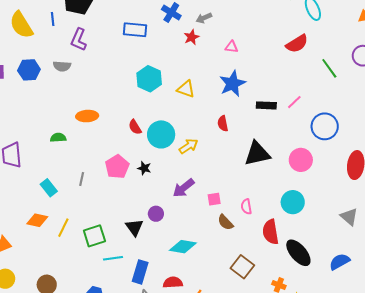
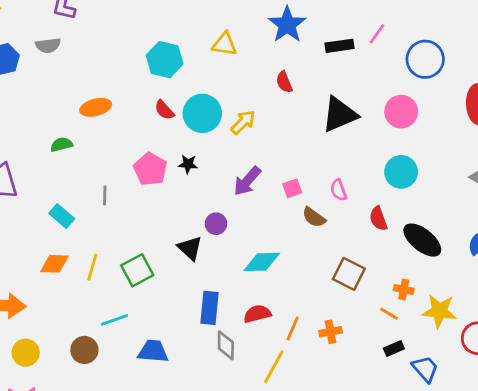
cyan hexagon: (149, 79) -> (165, 60), moved
red semicircle: (271, 232) -> (378, 219), size x0.7
cyan line: (113, 258) -> (115, 320), moved

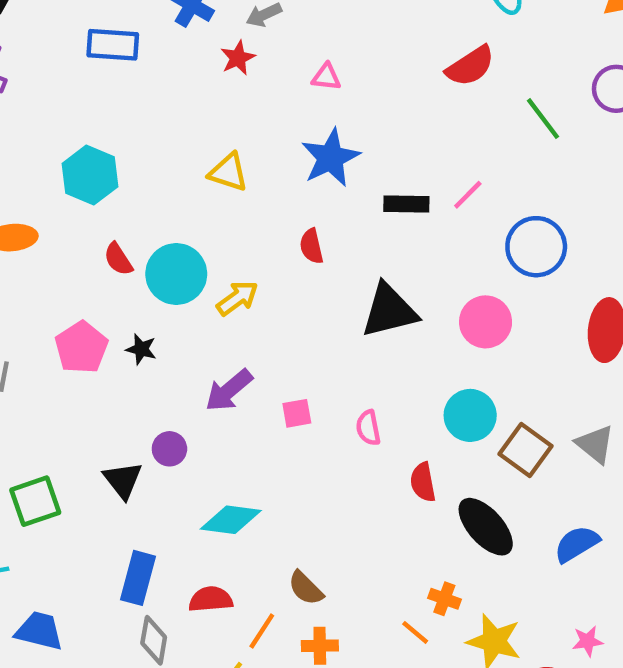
cyan hexagon: (165, 60) -> (90, 175), moved
brown semicircle: (314, 217) -> (306, 588), moved
brown square: (349, 274) -> (525, 450), moved

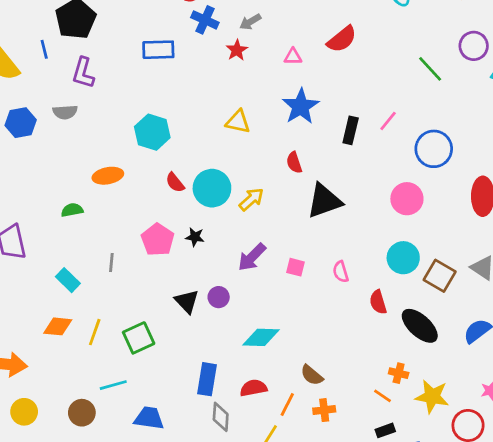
red semicircle: (470, 66) -> (342, 39), moved
black rectangle: (406, 204) -> (351, 130), turned -72
black triangle: (389, 311) -> (324, 201), moved
pink square: (297, 413) -> (295, 267), turned 30
black triangle: (123, 480) -> (187, 301), moved

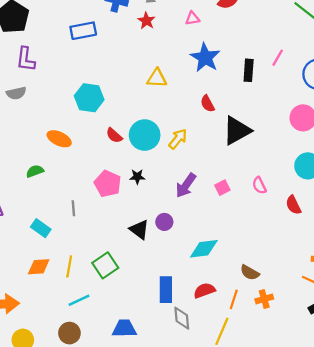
orange ellipse: (108, 176) -> (59, 139), turned 45
pink square: (295, 267) -> (222, 188), turned -32
cyan line: (113, 385) -> (79, 300), moved

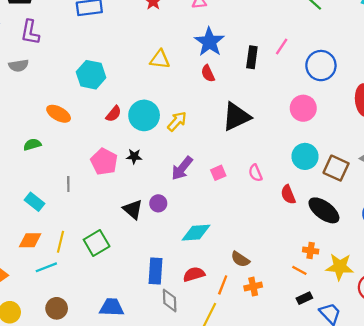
red semicircle: (207, 104) -> (208, 73), moved
red semicircle: (114, 135) -> (114, 114), turned -96
cyan line: (79, 300) -> (46, 267), moved

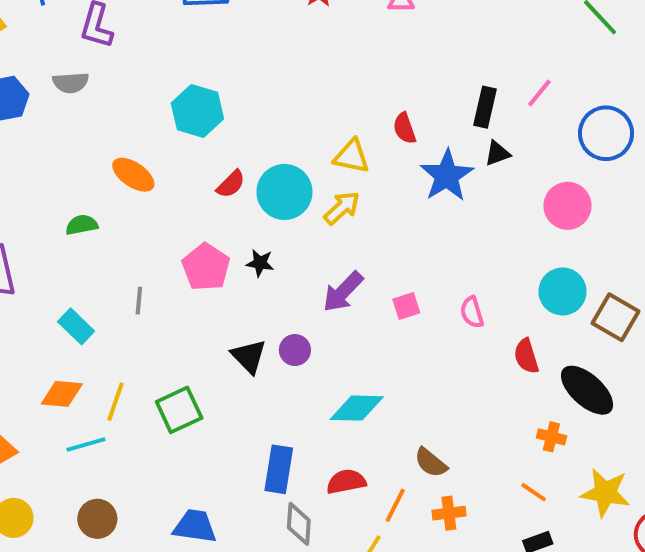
blue star: (209, 42) -> (447, 176), moved
yellow triangle: (160, 59) -> (352, 156), moved
black triangle: (236, 117) -> (497, 153), moved, size x0.5
orange cross: (311, 251) -> (551, 437), moved

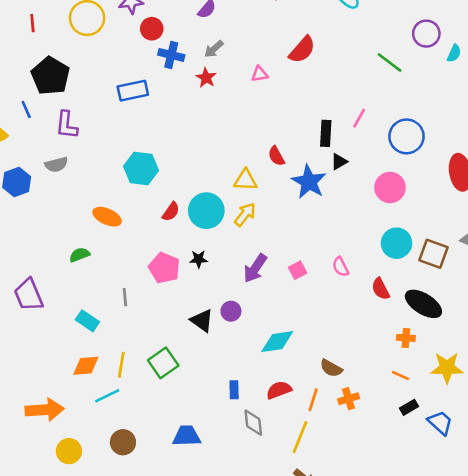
blue rectangle: (279, 469) -> (234, 390), size x0.6

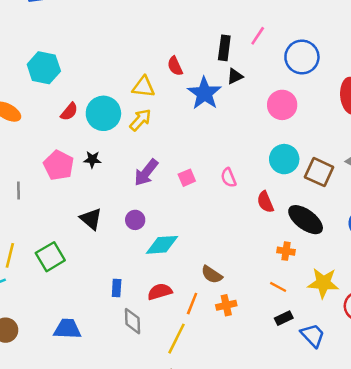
purple circle: (231, 311) -> (135, 220), moved

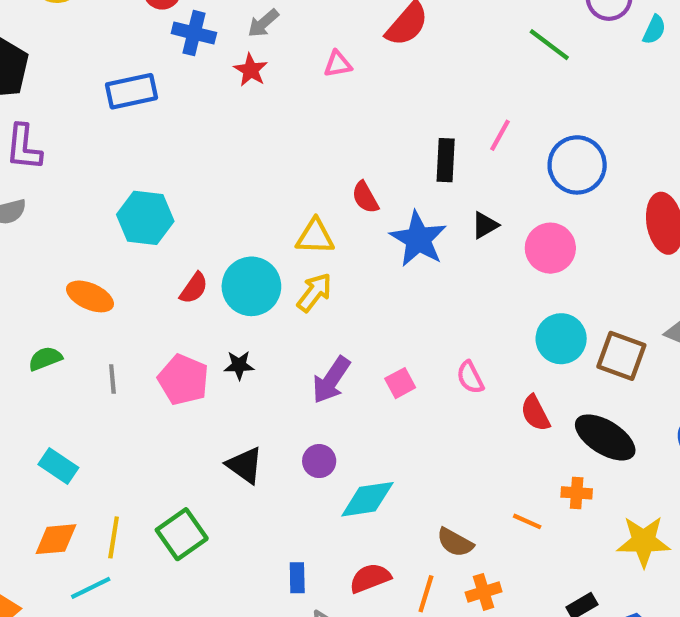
black triangle: (235, 76) -> (485, 225), moved
gray line: (18, 190) -> (112, 379), moved
orange line: (278, 287) -> (527, 521), moved

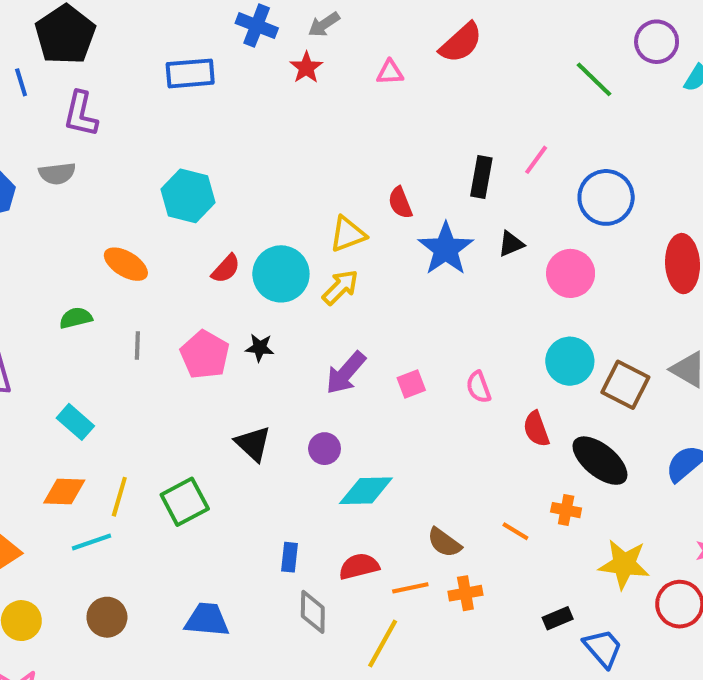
yellow triangle: (315, 237) -> (348, 234), turned -30
orange line: (426, 594) -> (410, 588), turned 54

